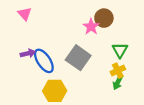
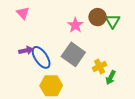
pink star: (91, 27) -> (75, 25), moved
green triangle: (120, 50) -> (113, 21), moved
yellow cross: (118, 71) -> (100, 66), moved

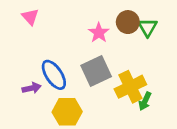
purple arrow: (26, 50) -> (31, 88), moved
gray square: (73, 54) -> (96, 71), turned 30
yellow cross: (100, 66) -> (130, 87), size x1.6

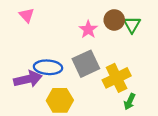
blue ellipse: (54, 75) -> (48, 67), turned -52
purple arrow: (31, 88) -> (28, 79), size x1.6
green arrow: (145, 101) -> (130, 102), moved

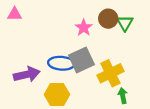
pink triangle: (27, 15) -> (15, 14), moved, turned -48
blue ellipse: (48, 67) -> (61, 63), moved
green arrow: (130, 102) -> (123, 96), turned 144

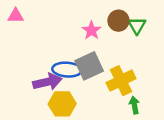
purple arrow: (27, 74) -> (47, 82), moved

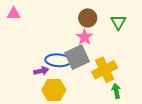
brown circle: (118, 21) -> (88, 18), moved
pink star: (92, 30) -> (85, 37), moved
purple arrow: (47, 82) -> (41, 71), size x0.6

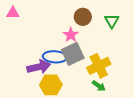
pink star: (85, 37) -> (71, 35), moved
purple arrow: (41, 71) -> (39, 67), size x1.6
green arrow: (116, 91) -> (99, 86), moved, turned 136

